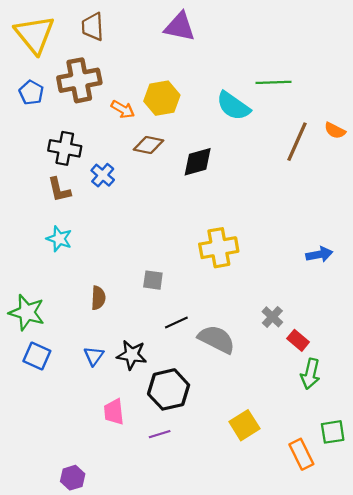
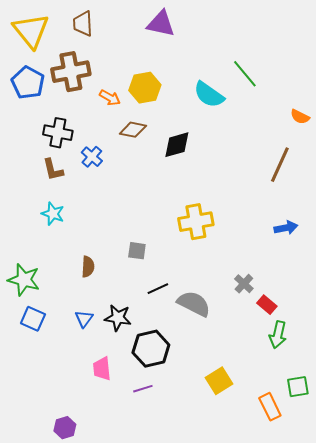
green line: (273, 82) -> (245, 74), turned 52
blue pentagon: (31, 93) -> (28, 83), size x1.5
brown line: (297, 142) -> (280, 165), moved

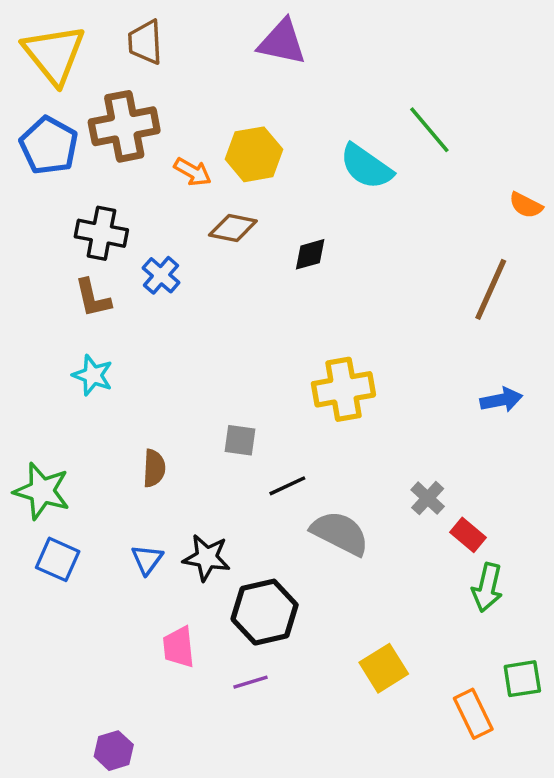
black diamond: (177, 145) -> (310, 254), size x0.7
black line: (158, 289) -> (287, 486), moved

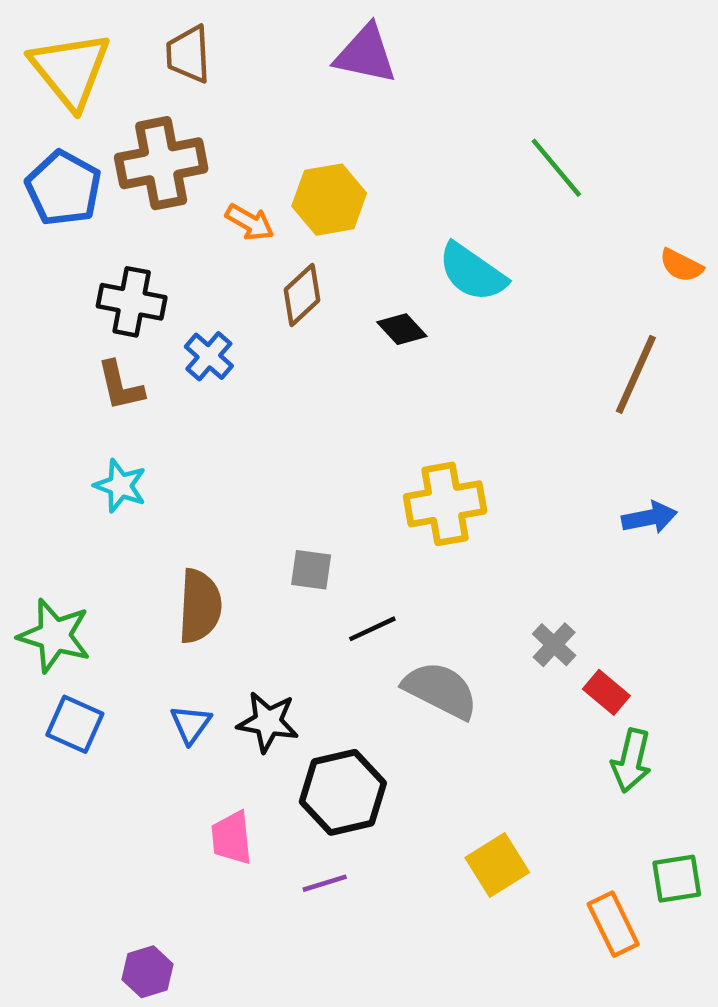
cyan semicircle: (366, 167) -> (472, 272), moved
brown diamond: (233, 228) -> (302, 295), turned -54
black diamond: (310, 254) -> (402, 329), turned 63
brown semicircle: (154, 468) -> (200, 606), size x1.5

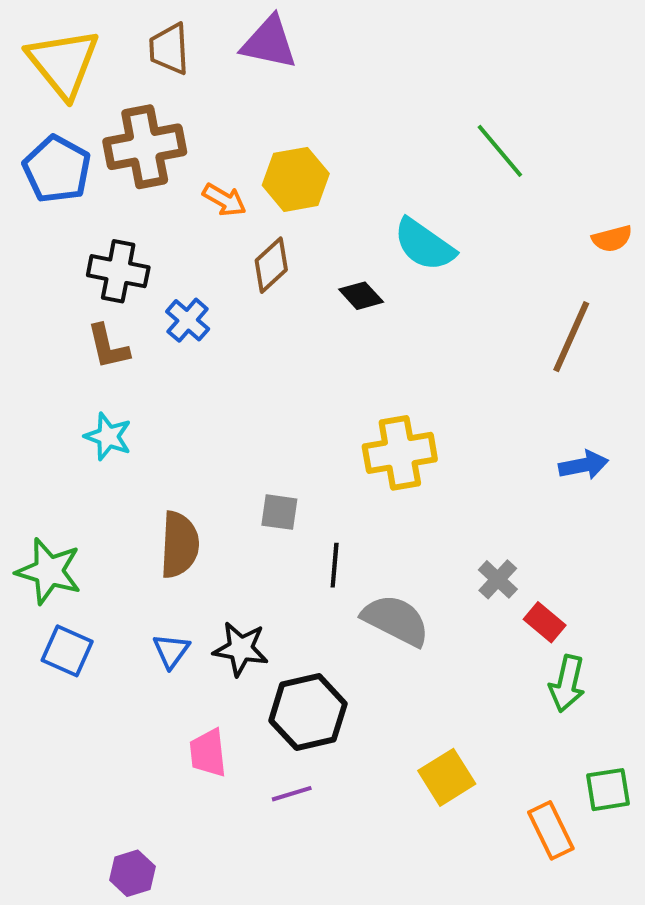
purple triangle: (366, 54) -> (269, 43), moved
orange semicircle: (681, 265) -> (612, 239), turned -42
black line: (372, 629) -> (335, 565), turned -60

